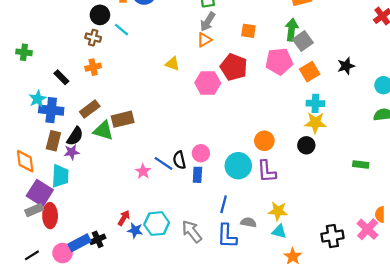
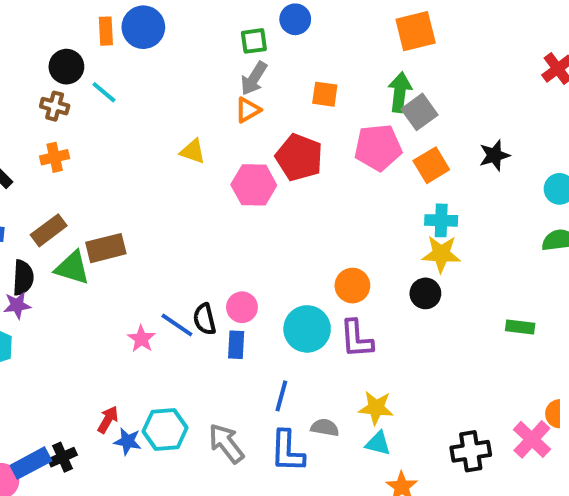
black semicircle: (75, 136) -> (23, 278), turned -30

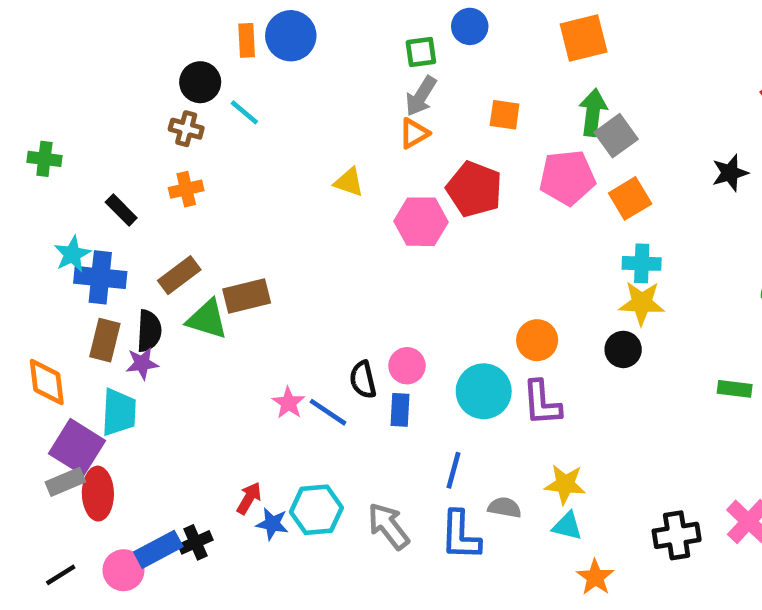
orange square: (416, 31) -> (584, 38), moved
black star: (494, 155) -> (730, 173), moved
blue line: (177, 325) -> (328, 412), moved

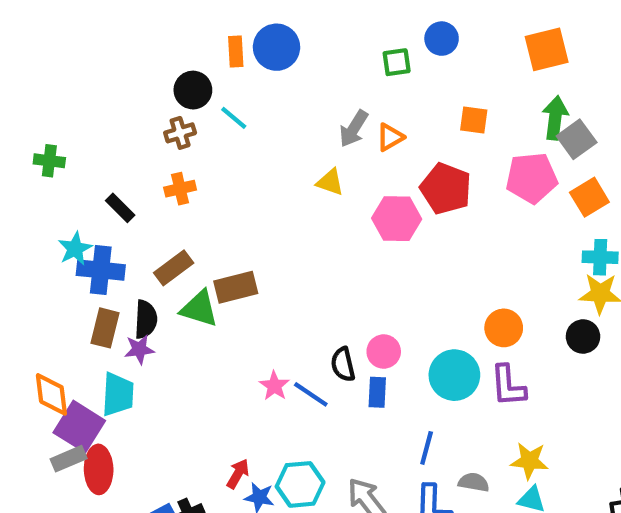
gray arrow: (421, 96) -> (354, 129), moved
brown cross: (186, 129) -> (180, 133), turned -32
orange diamond: (47, 382) -> (51, 394), moved

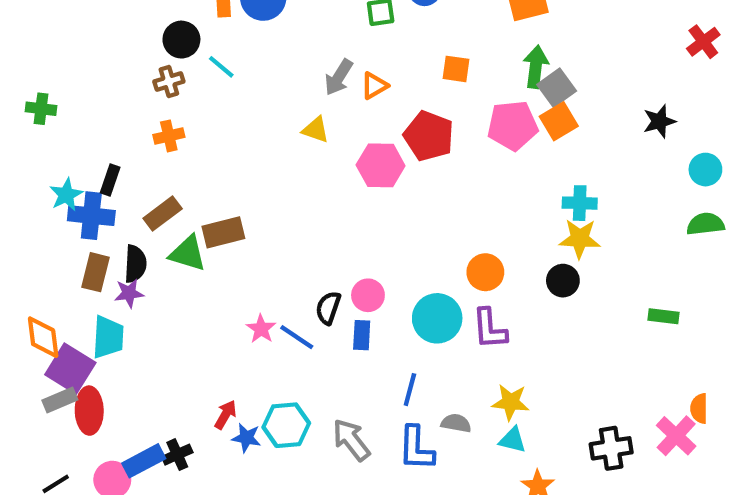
orange square: (589, 197) -> (559, 121), moved
black rectangle: (120, 208) -> (110, 180), moved, turned 64
black semicircle: (343, 364) -> (328, 308), turned 32

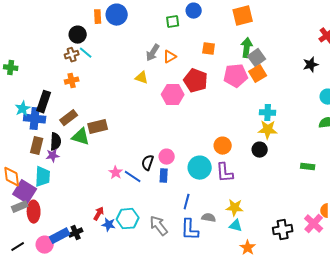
cyan line: (221, 67) -> (86, 53), moved
black star: (659, 121) -> (311, 65), moved
black rectangle: (110, 180) -> (44, 102), size x1.5

